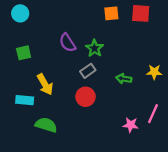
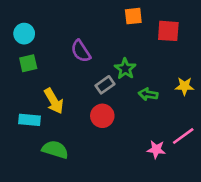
cyan circle: (20, 13) -> (24, 34), moved
red square: (141, 13) -> (168, 31), moved
green star: (95, 48) -> (125, 69), moved
pink line: (153, 114) -> (183, 136), turned 30

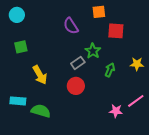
red square: (168, 31) -> (116, 31), moved
cyan circle: (24, 34) -> (17, 15), moved
purple semicircle: (81, 51) -> (71, 26), moved
green arrow: (148, 94) -> (110, 70), turned 104
cyan rectangle: (30, 120) -> (18, 101), moved

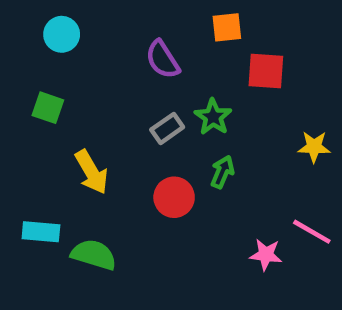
cyan circle: (17, 15) -> (62, 34), moved
green square: (21, 47) -> (48, 108), turned 32
gray rectangle: (78, 63) -> (167, 128), moved
green arrow: (110, 70) -> (222, 172), moved
pink line: (136, 101) -> (312, 232), turned 66

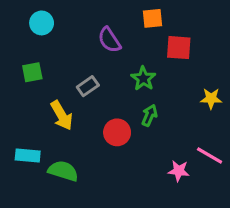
green square: (48, 108) -> (32, 72), turned -30
gray rectangle: (167, 128) -> (88, 86), moved

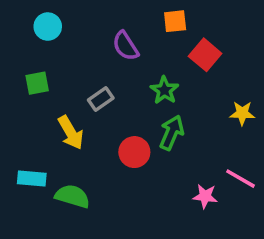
red square: (179, 48) -> (205, 55), turned 36
green arrow: (149, 115) -> (171, 133), size x1.4

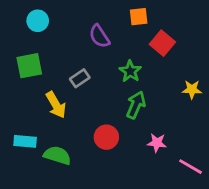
green square: (37, 83) -> (29, 66), size x1.4
red circle: (134, 152) -> (106, 137), moved
pink line: (240, 179) -> (190, 167), moved
pink star: (205, 196) -> (157, 143), moved

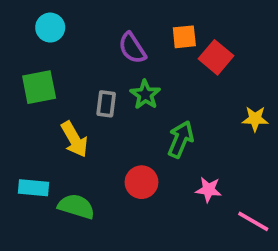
orange square: (139, 17) -> (184, 37), moved
green star: (130, 71) -> (145, 95), moved
gray rectangle: (80, 78) -> (106, 104), turned -48

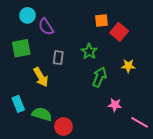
purple semicircle: (132, 48) -> (46, 27), moved
green star: (145, 95) -> (89, 51), moved
yellow star: (255, 119) -> (128, 66), moved
red circle: (141, 182) -> (63, 126), moved
cyan rectangle: (33, 188) -> (18, 104), turned 63

